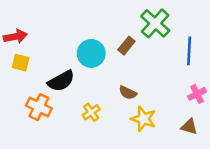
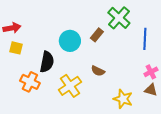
black semicircle: (61, 81) -> (47, 62), turned -50
yellow cross: (91, 112) -> (70, 86), size x1.6
yellow star: (143, 119) -> (123, 99), moved
brown triangle: (189, 127) -> (151, 90), moved

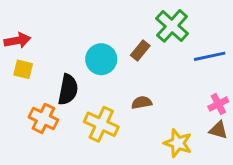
blue line: (145, 39) -> (210, 56), turned 75
brown semicircle: (98, 71) -> (142, 103), turned 144
yellow cross: (70, 86) -> (101, 124), turned -30

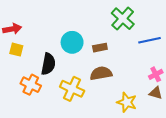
brown rectangle: (140, 51) -> (100, 48), moved, turned 40
brown semicircle: (142, 103) -> (101, 73), size x1.5

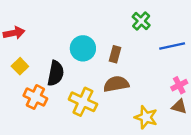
green cross: (123, 19) -> (141, 21), size x0.7
brown rectangle: (100, 48) -> (115, 54), turned -64
yellow square: (16, 50) -> (20, 66), moved, turned 32

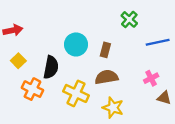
pink cross: (179, 85) -> (151, 78), moved
yellow star: (146, 117) -> (113, 108), moved

